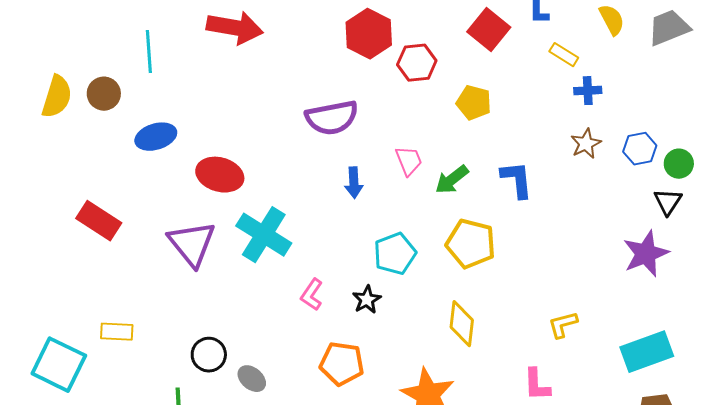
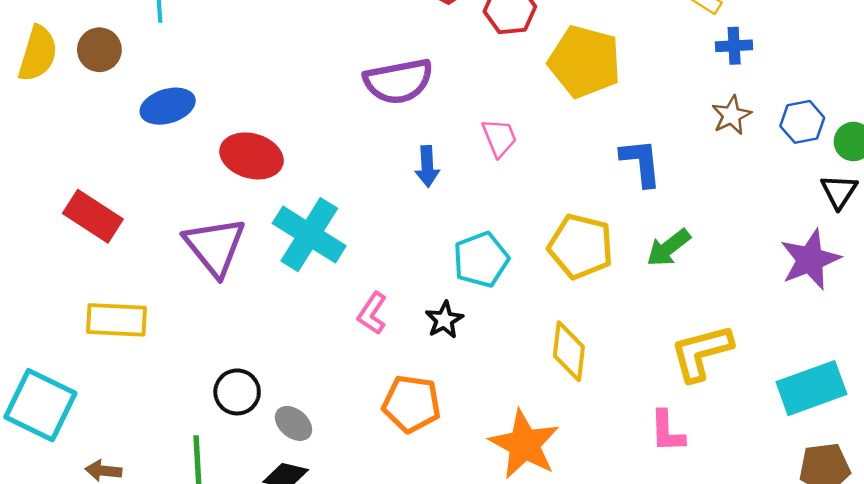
yellow pentagon: (474, 103) -> (585, 62), size x1.6
green arrow: (452, 180) -> (669, 248), moved
yellow L-shape: (563, 325) -> (701, 353), size x1.6
yellow rectangle: (117, 332) -> (116, 320), moved, size x1.4

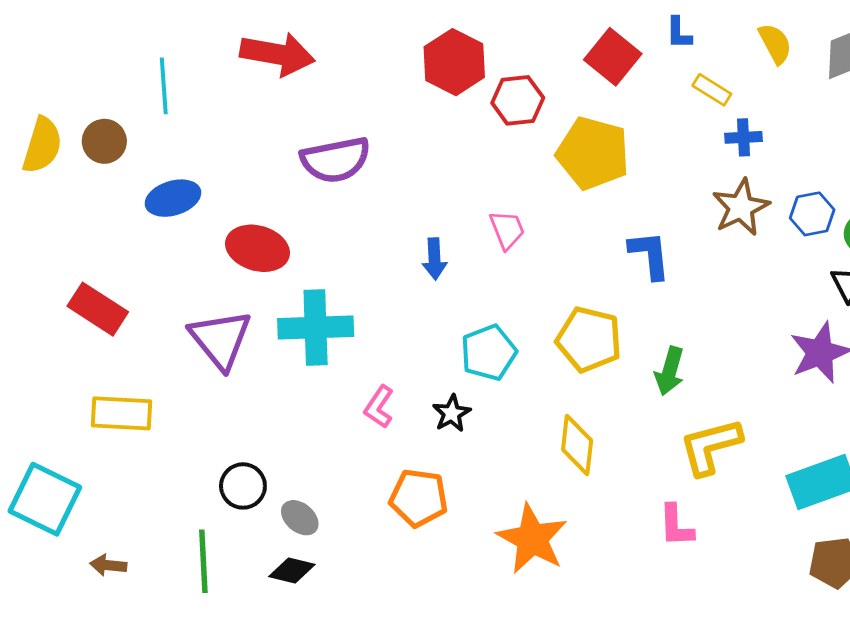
purple semicircle: (398, 81) -> (335, 160), moved
brown star: (731, 115) -> (741, 207), size x1.4
cyan cross: (309, 235) -> (316, 328), turned -34
green arrow: (669, 248) -> (670, 371), moved, turned -36

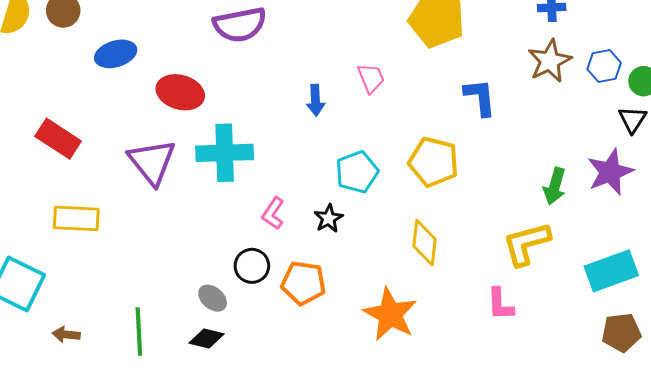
green arrow: (670, 371) -> (555, 186), moved
black circle: (243, 486) -> (252, 266), moved

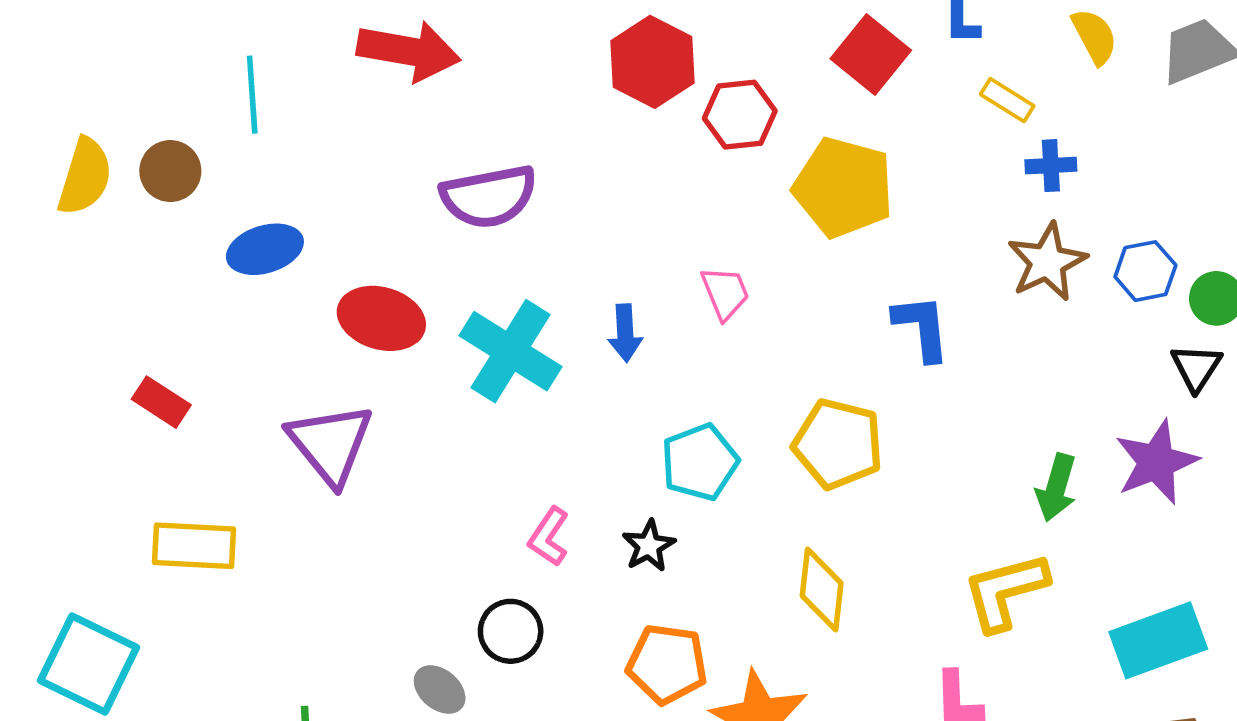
red rectangle: (58, 139) -> (161, 402), size x0.7
cyan cross: (225, 153) -> (511, 351), moved, turned 34
orange pentagon: (303, 283) -> (667, 664), moved

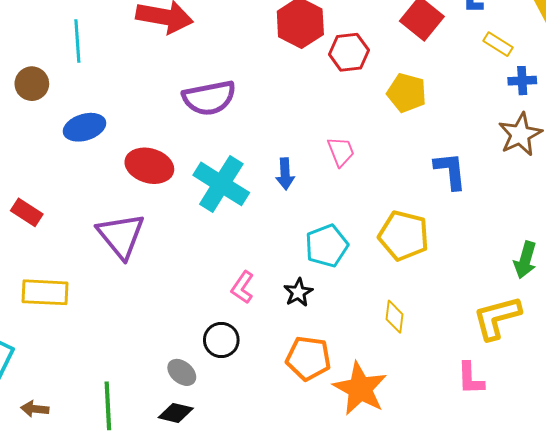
yellow pentagon: (843, 187) -> (407, 93), size x0.7
yellow diamond: (822, 589) -> (395, 317), size x0.7

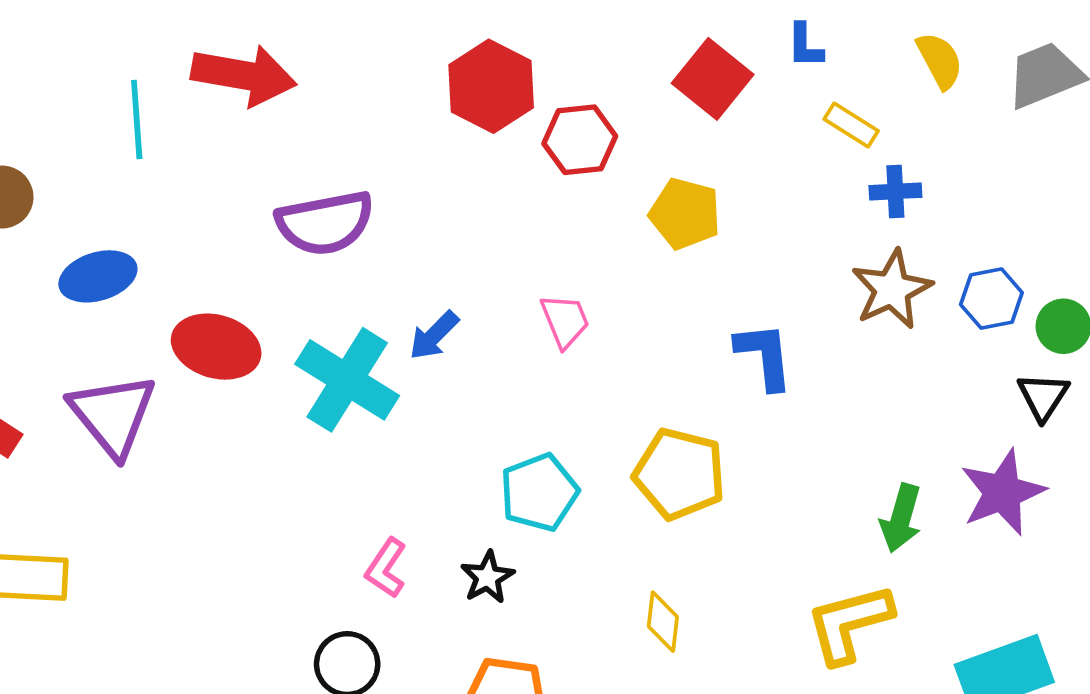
cyan line: (77, 41) -> (137, 119), moved
blue arrow: (285, 174) -> (434, 335), moved, turned 48
purple triangle: (121, 236) -> (113, 415), moved

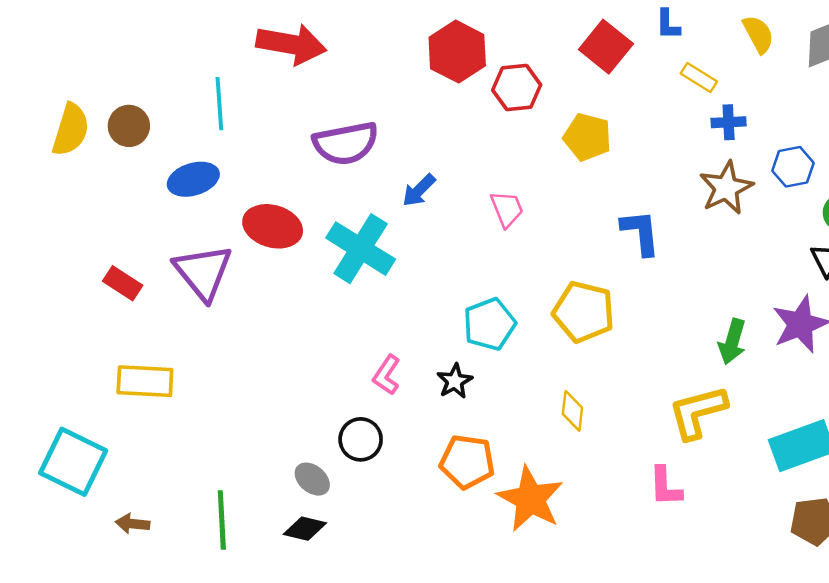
cyan line: (137, 119) -> (219, 104), moved
blue hexagon: (991, 299) -> (793, 167), moved
blue arrow: (434, 335) -> (419, 190), moved

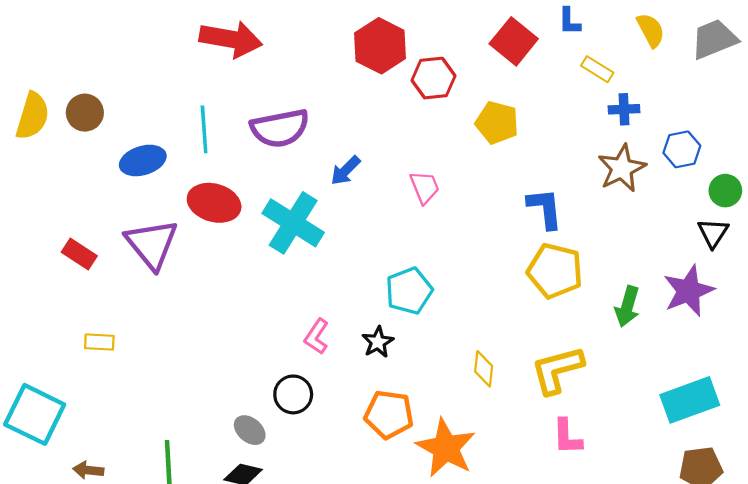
cyan line: (219, 104) -> (204, 129), moved
yellow pentagon: (584, 312) -> (555, 271), moved
yellow rectangle: (145, 381) -> (99, 342), size x0.6
yellow L-shape: (698, 412) -> (557, 370), moved

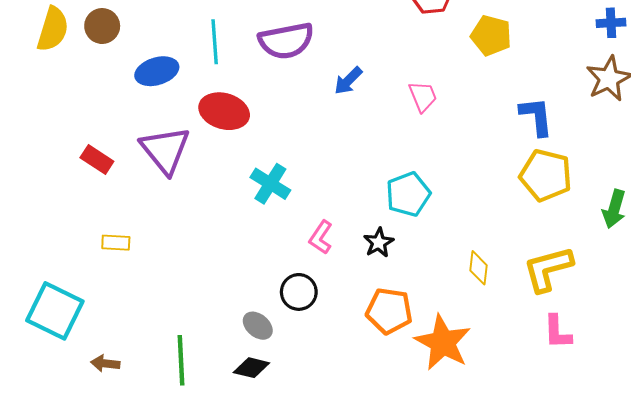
cyan cross: (293, 223) -> (270, 184), moved, size x0.7

